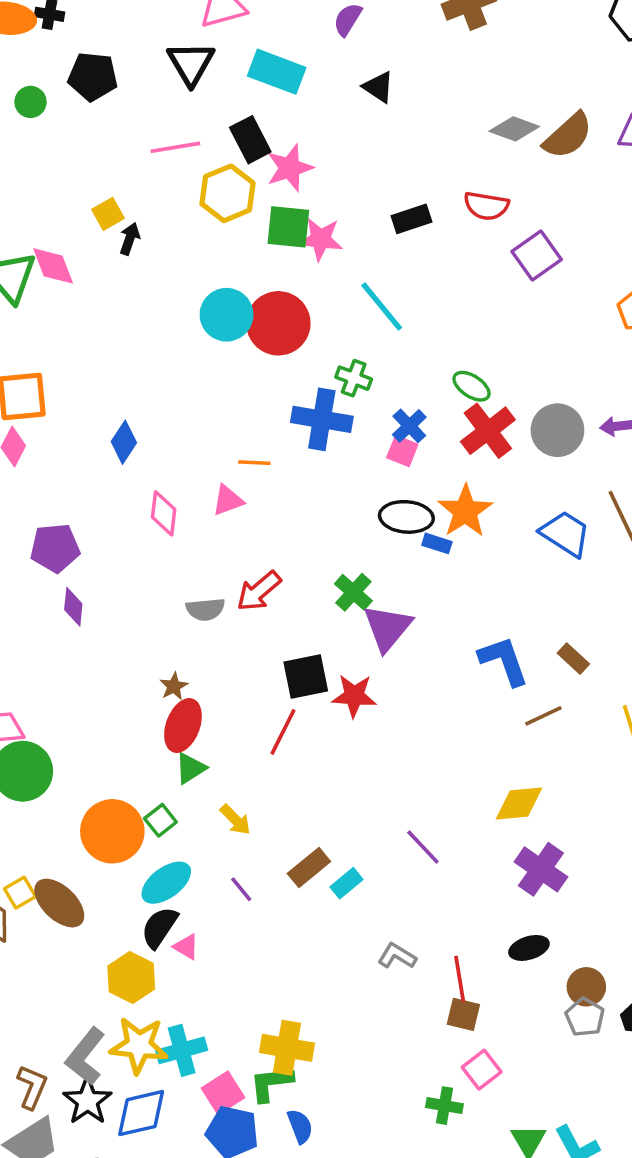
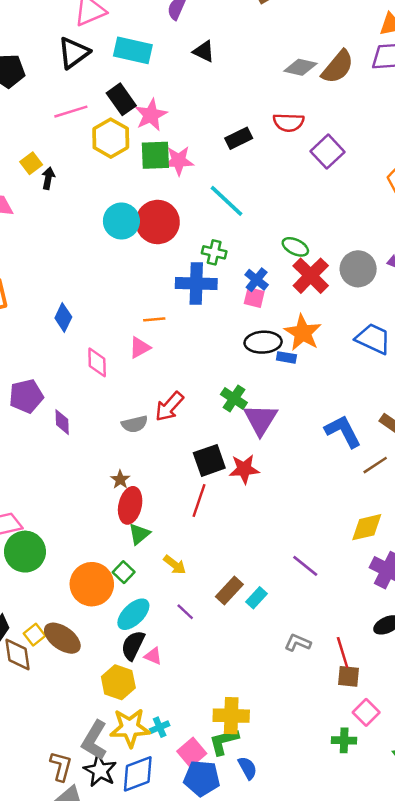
black triangle: (191, 63) -> (74, 53), turned 32
purple diamond: (73, 607) -> (62, 422), moved
cyan cross: (182, 1050) -> (160, 727), size x0.6

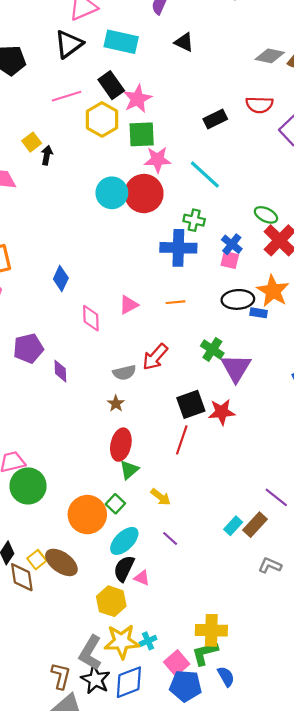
pink star: (179, 161) -> (158, 160), moved
orange line: (154, 319) -> (176, 302), moved
brown star: (120, 480) -> (116, 404), moved
brown rectangle: (229, 590) -> (255, 525), moved

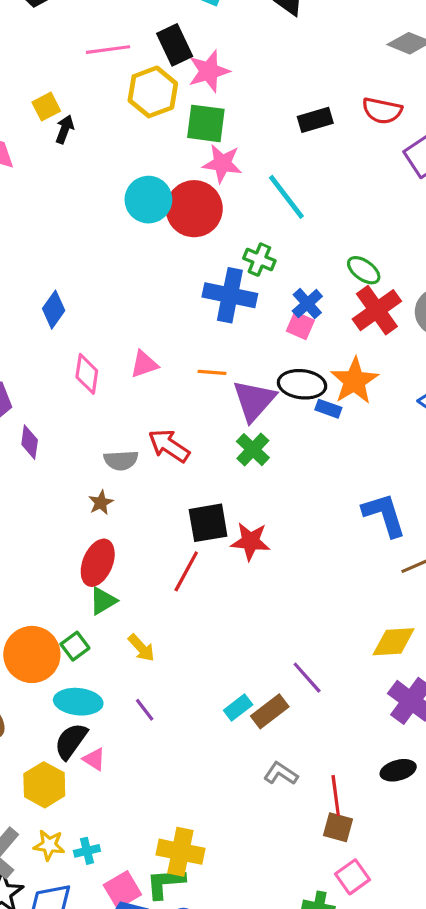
red arrow: (155, 357) -> (169, 446), turned 72
purple triangle: (236, 368) -> (254, 400), moved
cyan ellipse: (124, 541) -> (78, 702), turned 40
yellow star: (122, 641) -> (49, 845), size x0.6

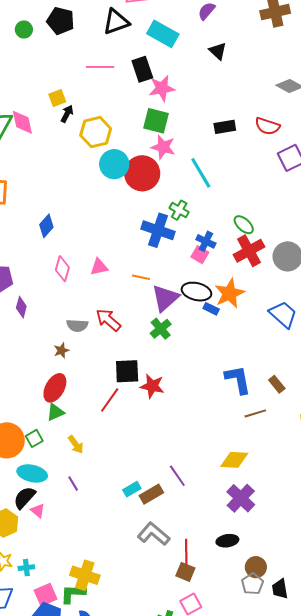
yellow hexagon: (153, 92) -> (96, 132), moved
blue cross: (307, 304) -> (206, 241), turned -30
gray L-shape: (281, 774) -> (154, 534), size x1.5

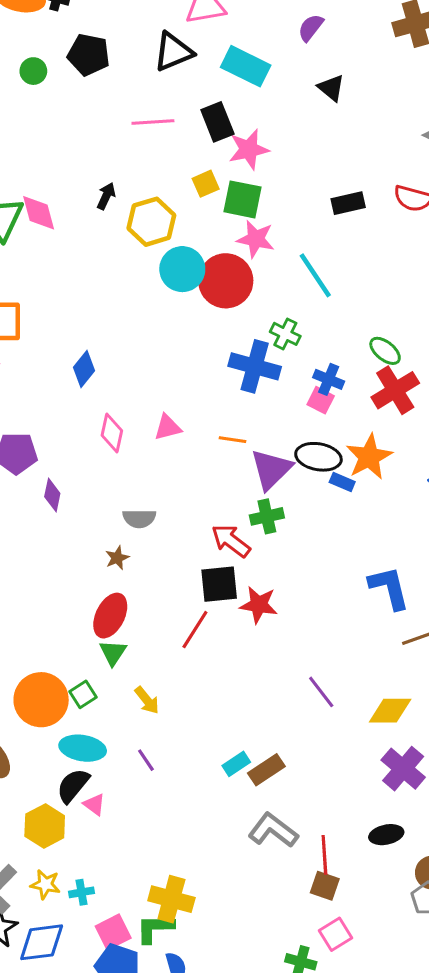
yellow square: (57, 98) -> (206, 184), moved
red arrow: (108, 320) -> (231, 541), moved
green cross: (161, 329) -> (267, 516), turned 30
green triangle: (55, 412) -> (113, 653), turned -30
purple line: (177, 476) -> (321, 692), moved

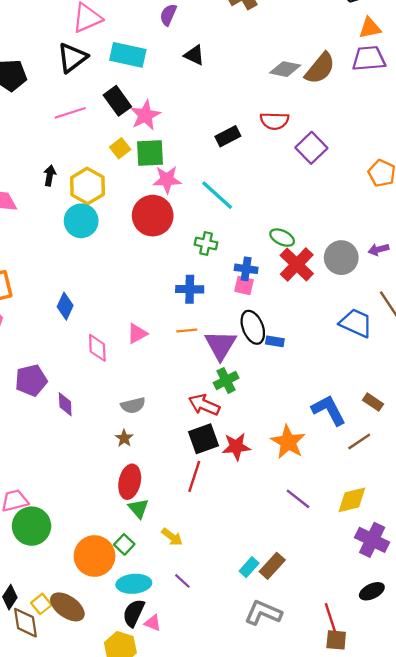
cyan circle: (182, 269) -> (81, 221), moved
blue cross: (255, 366) -> (190, 289), moved, size x0.7
black ellipse: (318, 457) -> (253, 327), turned 72
orange star: (369, 457) -> (288, 442), moved
gray L-shape: (273, 830) -> (263, 613), moved

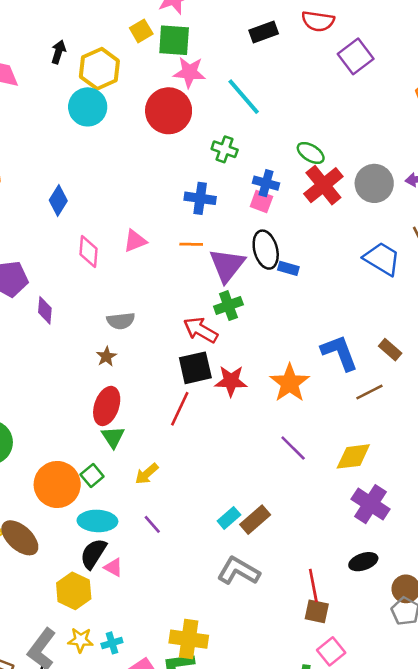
yellow arrow: (172, 537) -> (147, 474), turned 95

